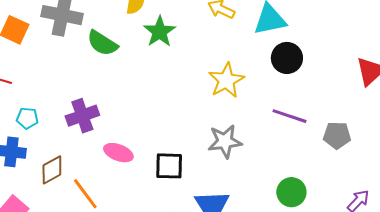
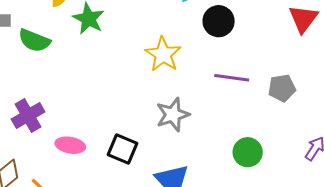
black square: (169, 166) -> (123, 149), turned 32

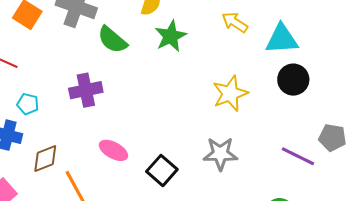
purple line: (232, 78) -> (298, 156), moved
gray pentagon: (282, 88) -> (332, 138), moved
purple cross: (28, 115) -> (86, 90), moved

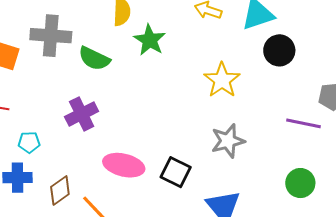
pink ellipse: (113, 150) -> (124, 165), size x1.4

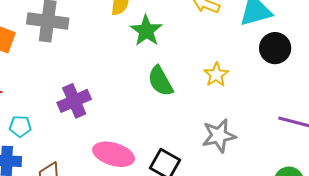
green semicircle: (94, 59) -> (160, 81), moved, turned 32
yellow star: (222, 80) -> (216, 75), size x0.7

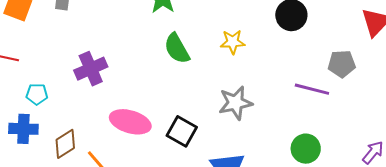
yellow star: (216, 75) -> (233, 42), turned 30

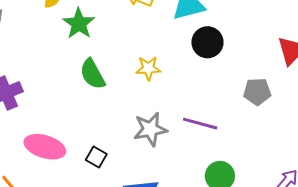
purple line: (312, 89) -> (200, 124), moved
black square: (182, 131) -> (96, 157), size x0.7

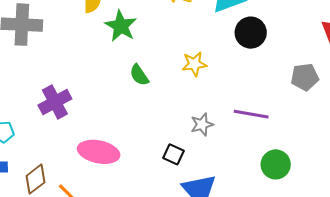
green semicircle: (92, 74) -> (139, 75), size x0.7
gray star: (150, 129) -> (202, 124), size x0.7
black square: (96, 157) -> (174, 154), moved

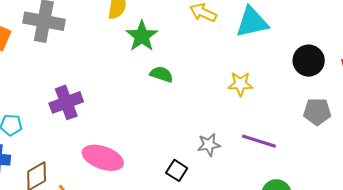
black circle: (251, 33) -> (309, 61), moved
yellow star: (194, 64) -> (240, 84), moved
green semicircle: (139, 75) -> (161, 74), moved, turned 135

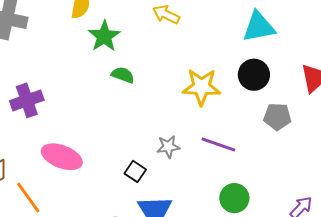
cyan triangle: (252, 22) -> (259, 27), moved
black circle: (309, 61) -> (254, 75), moved
yellow star: (240, 84) -> (201, 87), size x1.5

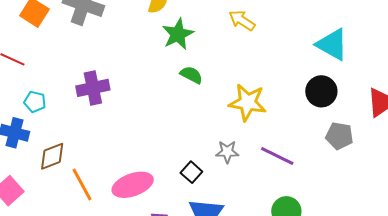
cyan triangle: (259, 27) -> (332, 44), turned 33
yellow star: (201, 87) -> (248, 102), moved
pink ellipse: (62, 157) -> (133, 185), moved, turned -48

